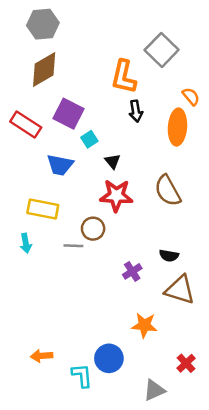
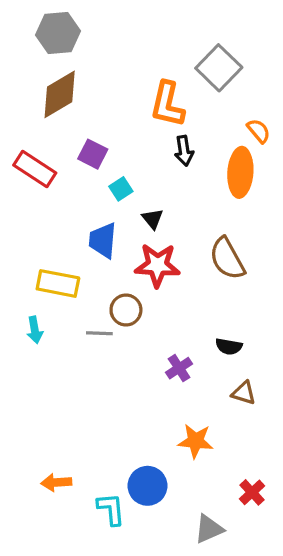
purple square: (69, 114) -> (93, 154), size x0.7
blue trapezoid: (60, 165) -> (103, 240), moved, turned 84
brown triangle: (180, 290) -> (244, 393), size x0.6

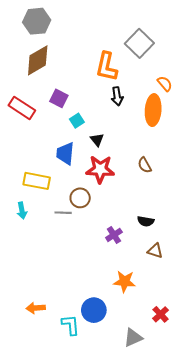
brown semicircle: (227, 259) -> (145, 165), size x0.6

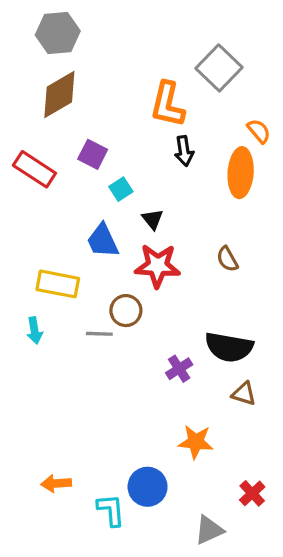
blue trapezoid: (65, 153) -> (103, 241), turned -30
black semicircle: (146, 221) -> (229, 347), size x1.8

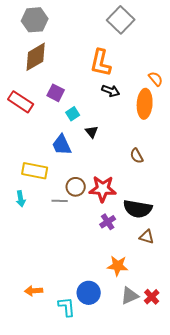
gray square: (219, 68) -> (121, 20), moved
black arrow: (184, 151) -> (111, 91), turned -60
red star: (157, 266) -> (103, 189), moved
gray triangle: (209, 530) -> (130, 296), moved

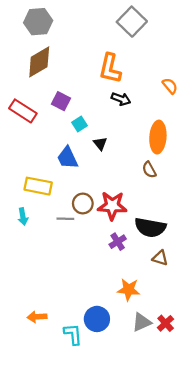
orange ellipse: (145, 104) -> (158, 137), moved

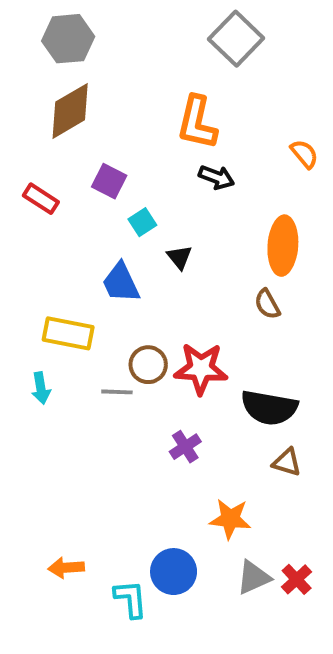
red rectangle: (23, 111) -> (41, 199), size x0.7
purple cross: (118, 242) -> (185, 447), moved

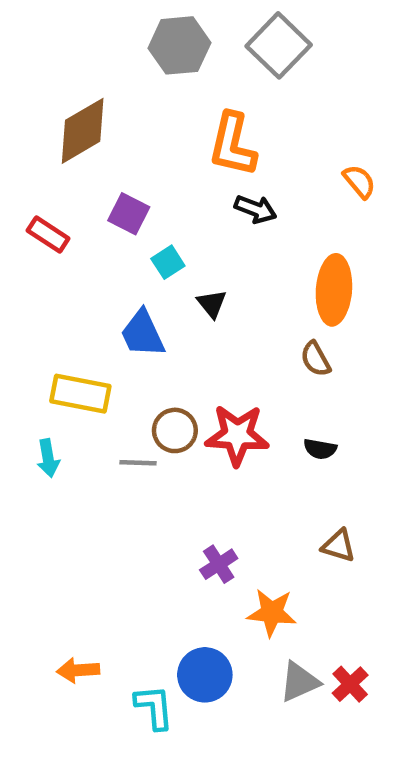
gray hexagon: (68, 39) -> (179, 45), moved
black semicircle: (269, 408) -> (320, 449), moved, size x0.5
purple cross: (185, 447) -> (219, 564), moved

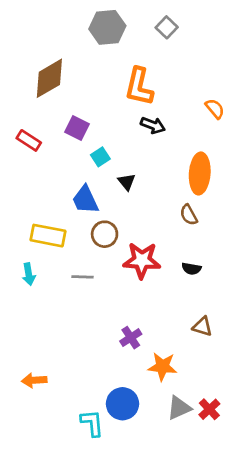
gray square: (279, 45) -> (167, 27), size x0.6
brown circle: (175, 430) -> (105, 234), moved
orange arrow: (78, 670) -> (34, 380), moved

